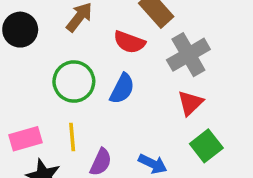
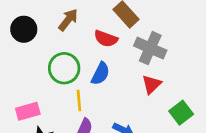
gray cross: (188, 55) -> (150, 48), turned -36
yellow line: (72, 137) -> (79, 101), moved
green square: (206, 146) -> (181, 113), moved

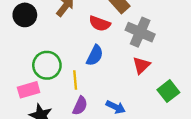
green circle: (64, 68) -> (47, 65), moved

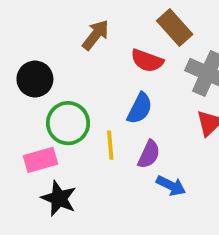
black circle: (25, 15) -> (35, 79), moved
purple semicircle: (80, 106) -> (149, 154), moved

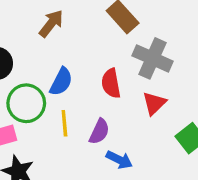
red semicircle: (147, 61) -> (111, 83), moved, turned 60
blue semicircle: (140, 108) -> (61, 82), moved

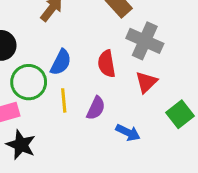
blue arrow: (119, 160) -> (128, 133), moved

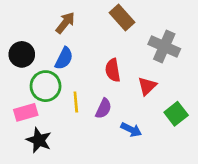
gray cross: (145, 41) -> (164, 47), moved
blue semicircle: (61, 62) -> (64, 58), moved

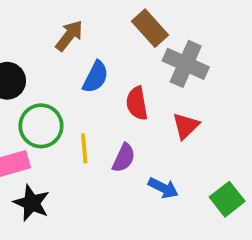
gray cross: (164, 47) -> (186, 64), moved
blue semicircle: (64, 58) -> (96, 77), moved
green square: (176, 114) -> (227, 199), moved

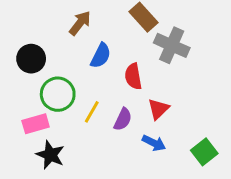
red triangle: (186, 126) -> (158, 109), moved
yellow line: (84, 148) -> (92, 112), turned 35

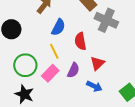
green circle: (58, 94) -> (25, 65), moved
yellow line: (92, 112) -> (54, 51), moved, turned -56
pink rectangle: (36, 124) -> (50, 73), moved, turned -30

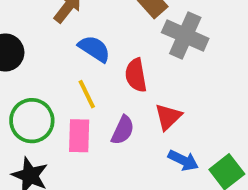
blue semicircle: (58, 27) -> (94, 49), turned -84
pink rectangle: (50, 73) -> (79, 136), turned -42
blue arrow: (94, 86) -> (183, 160), moved

